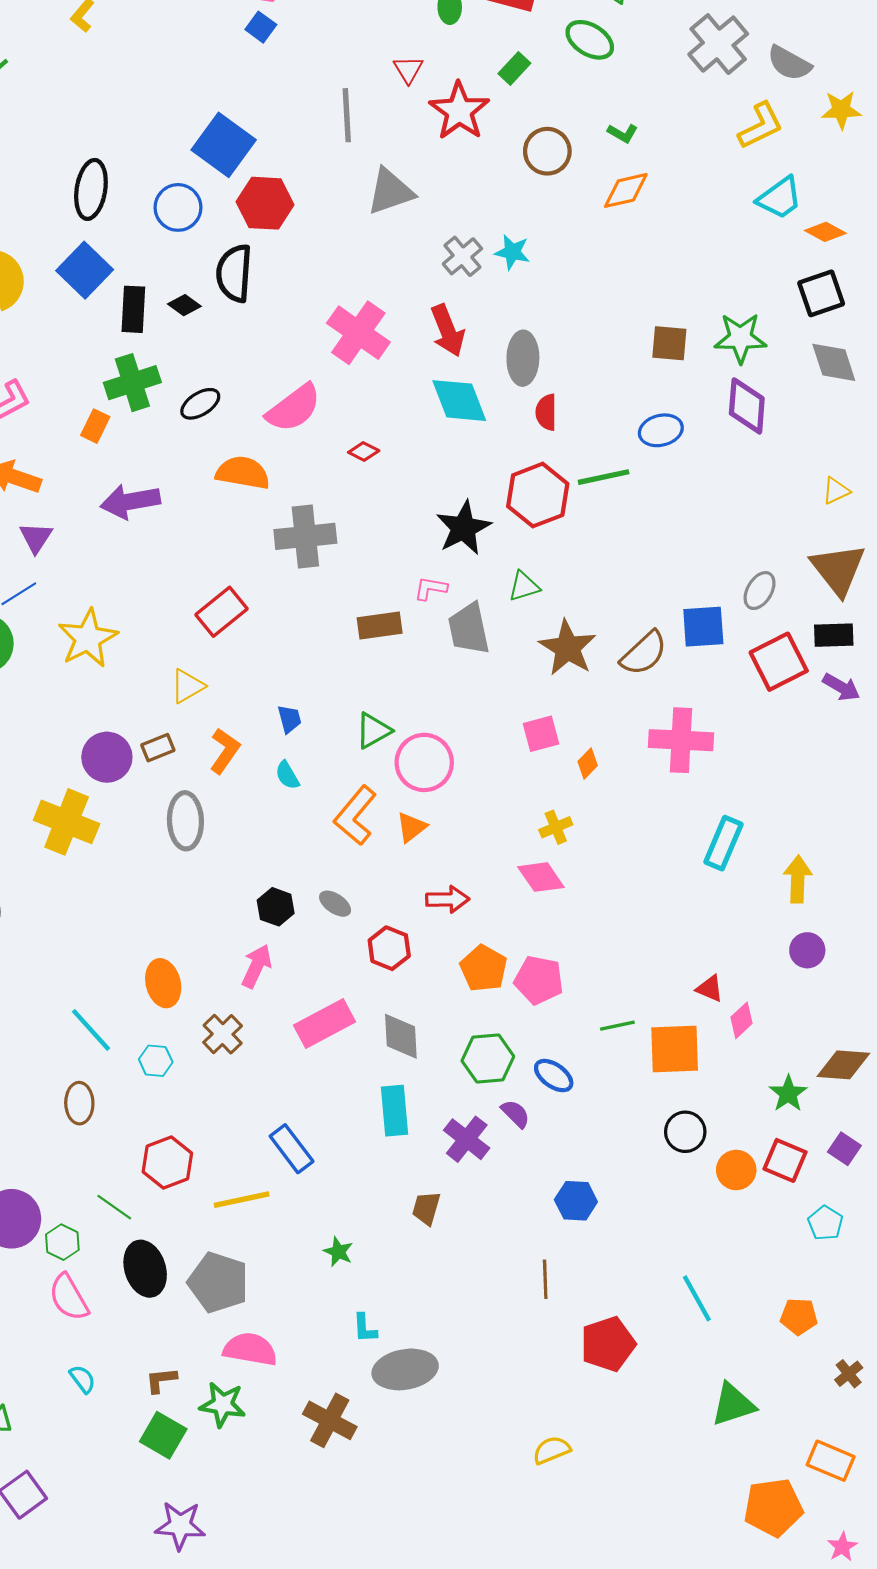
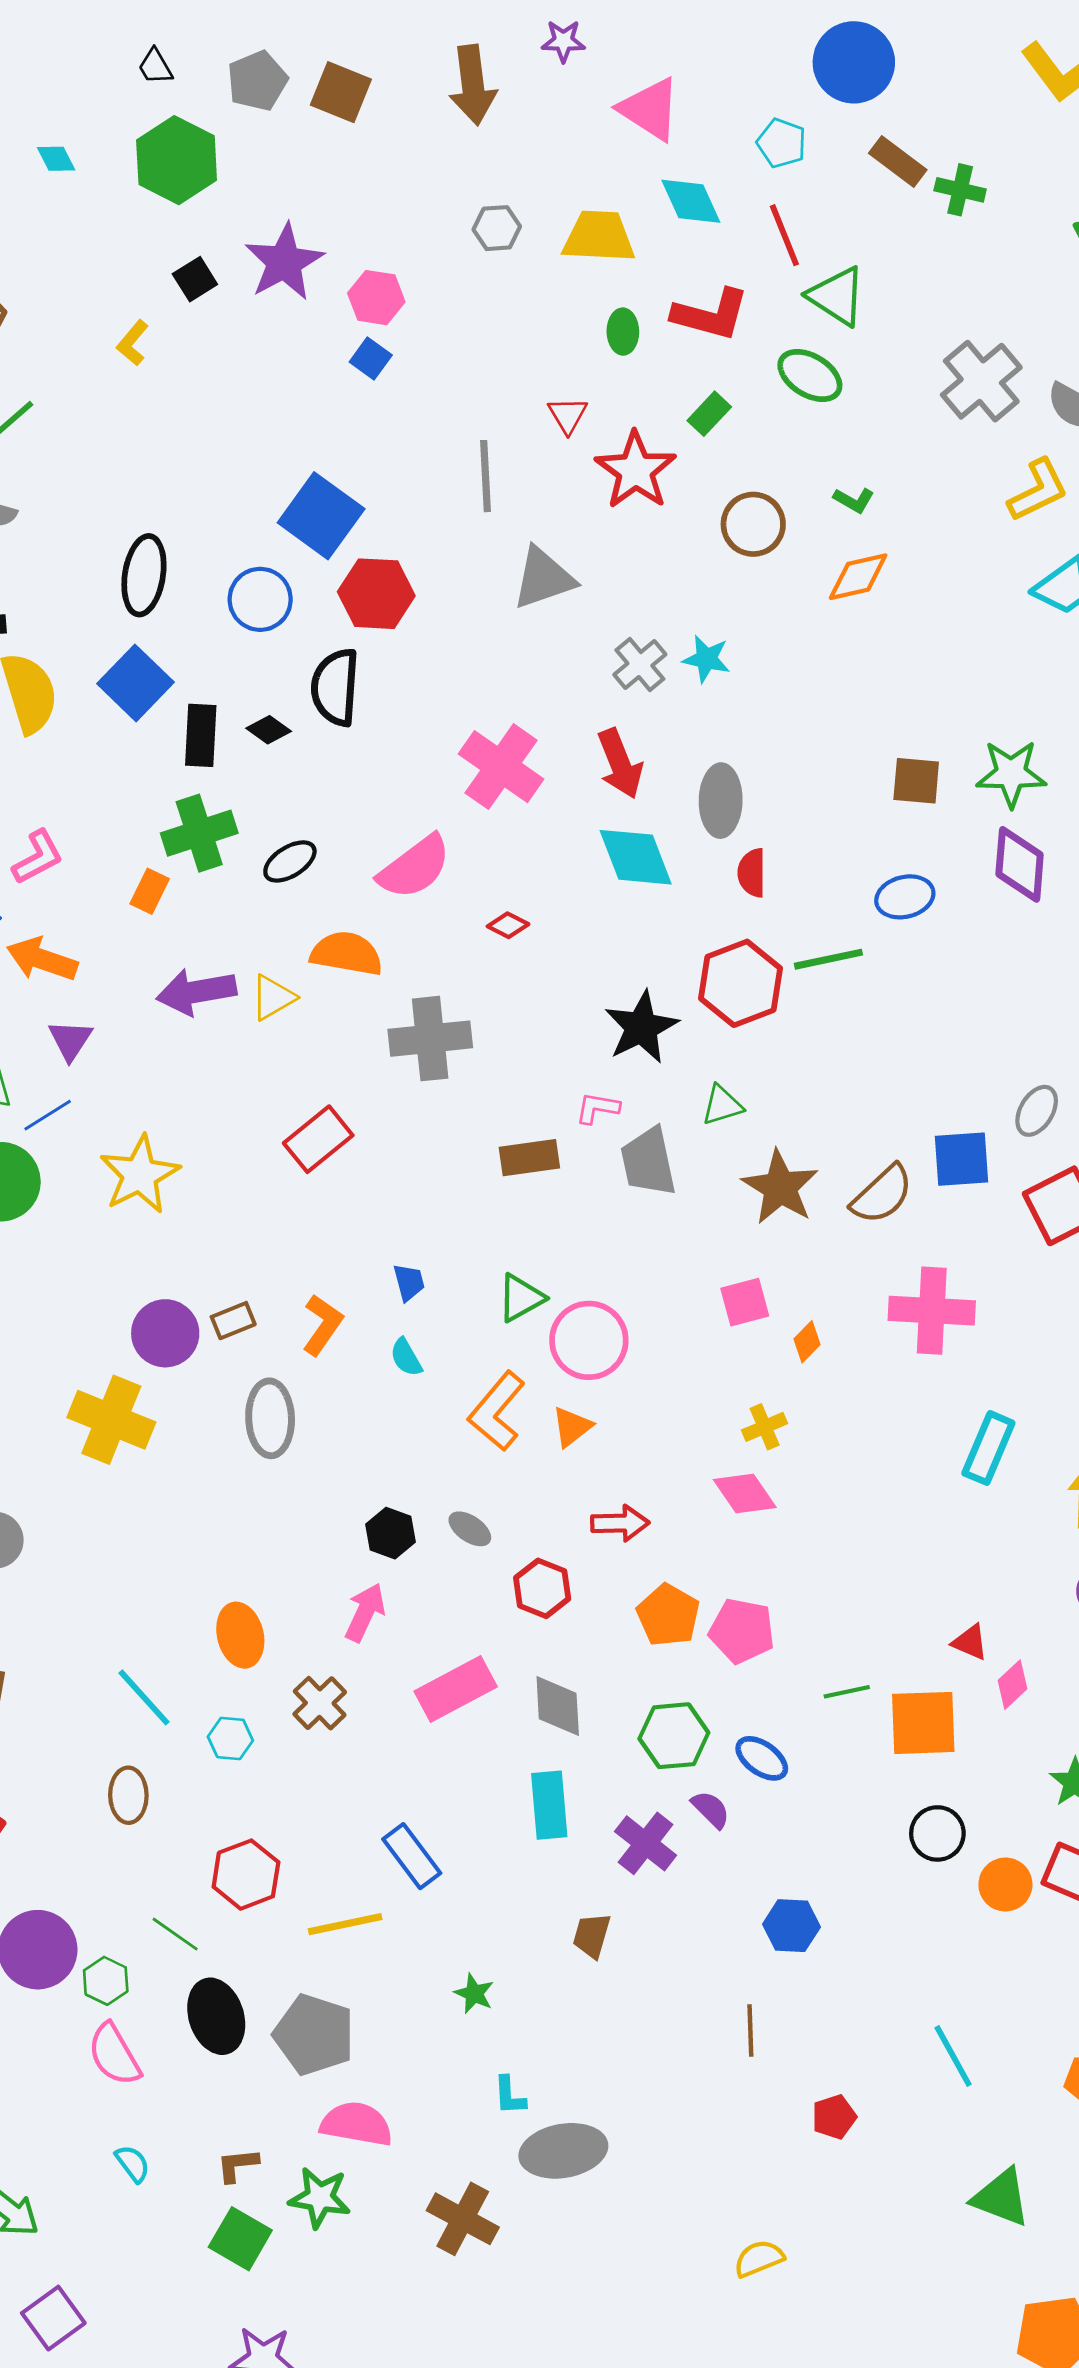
yellow triangle: (188, 686) -> (273, 997), moved
red pentagon: (608, 1344) -> (834, 2117), size x0.6
green triangle: (733, 1404) -> (1001, 2198), turned 39

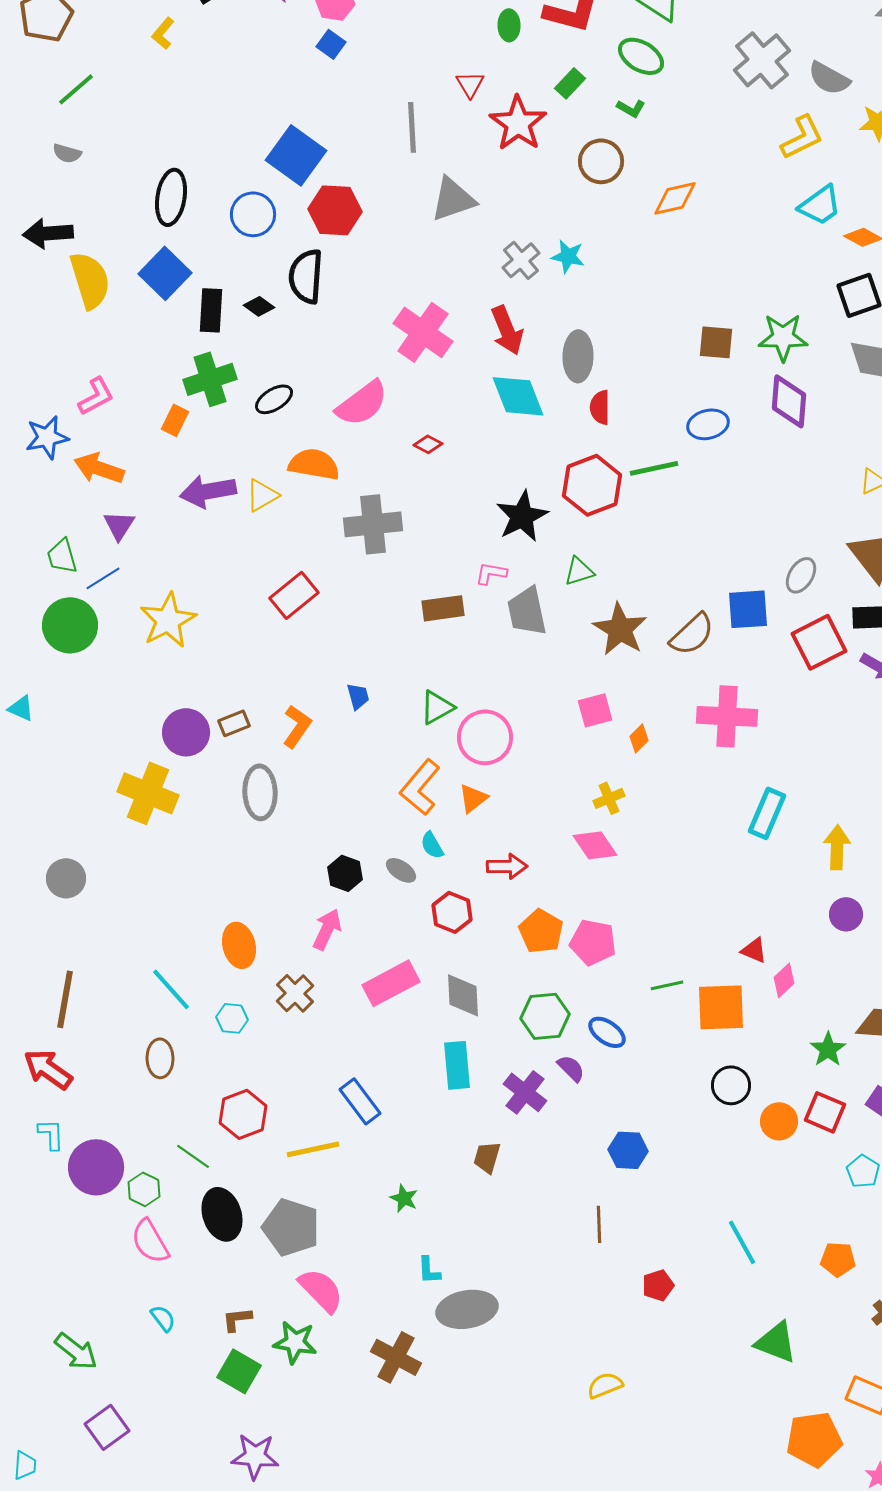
green L-shape: (854, 500) -> (631, 108), moved
cyan semicircle: (406, 1357) -> (432, 845), moved
pink semicircle: (356, 2124) -> (321, 1290), turned 36

